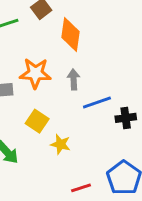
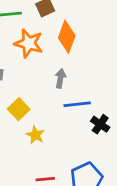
orange star: (35, 73) -> (29, 43), moved
black cross: (126, 118) -> (100, 124), turned 30

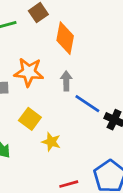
orange star: (29, 43) -> (29, 72), moved
blue line: (77, 104) -> (87, 104), turned 50

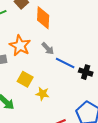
orange star: (29, 72) -> (20, 46), turned 30
gray arrow: (66, 81) -> (48, 48), turned 144

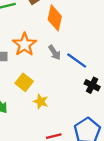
blue line: (65, 63) -> (77, 61), moved

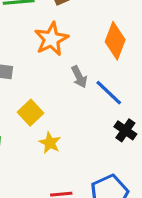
orange diamond: (55, 18) -> (115, 41), moved
orange star: (24, 44) -> (51, 39), moved

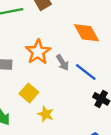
orange star: (51, 39) -> (38, 52), moved
orange diamond: (115, 41) -> (87, 33), turned -44

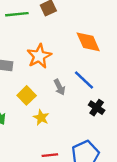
gray arrow: (62, 63) -> (59, 87), moved

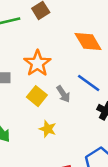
yellow square: (27, 95) -> (37, 96), moved

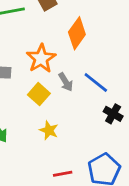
orange diamond: (88, 41) -> (77, 33), moved, turned 64
gray arrow: (63, 94) -> (66, 82), moved

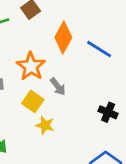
blue line: (96, 83) -> (99, 49), moved
yellow star: (49, 130) -> (45, 125), moved

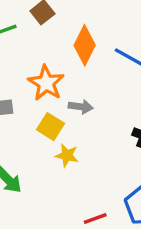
gray arrow: (58, 87) -> (81, 107), turned -42

